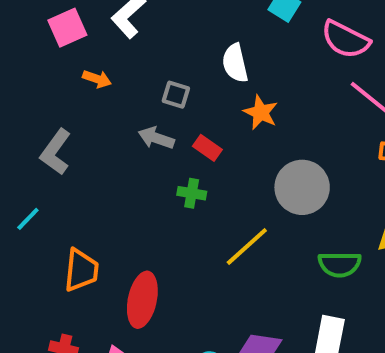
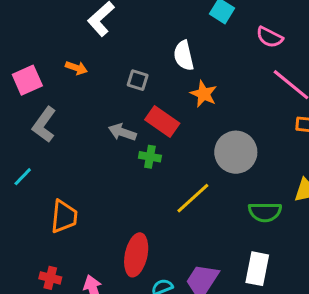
pink square: (67, 28) -> (27, 80), moved
pink semicircle: (345, 39) -> (270, 37), size x0.7
gray arrow: (156, 138) -> (122, 132), moved
red rectangle: (207, 148) -> (162, 121), size x1.5
red ellipse: (142, 300) -> (136, 255), moved

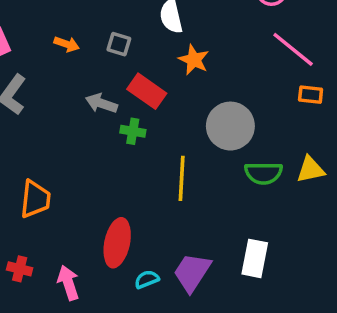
orange arrow: (76, 68) -> (67, 44), moved
yellow line: (193, 198) -> (182, 178), turned -45
green semicircle: (265, 212) -> (263, 173), moved

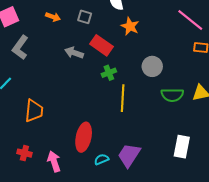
gray circle: (230, 126) -> (152, 66), size x0.7
green cross: (133, 131) -> (109, 73), moved, turned -32
white rectangle: (255, 258) -> (182, 147), moved

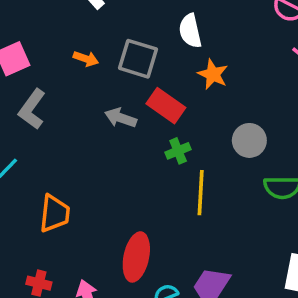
gray square: (85, 17) -> (138, 59), size x1.6

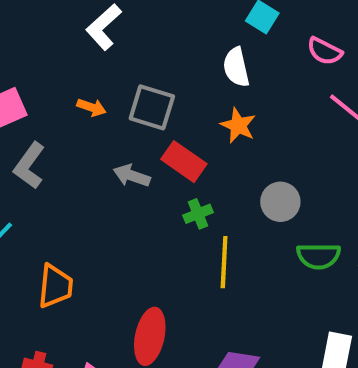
white semicircle: (190, 31) -> (236, 67), moved

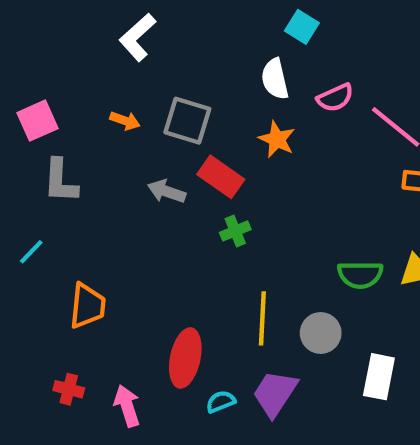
pink semicircle: (325, 51) -> (335, 98), moved, turned -51
gray L-shape: (29, 166) -> (60, 181), turned -33
gray circle: (280, 202) -> (321, 333), moved
yellow line: (224, 262) -> (262, 318), moved

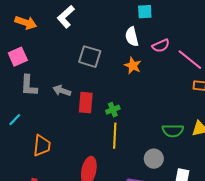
cyan square: (302, 27) -> (145, 12), turned -35
orange arrow: (125, 121) -> (26, 23), moved, size x1.5
red rectangle: (221, 177) -> (86, 103), moved, turned 60
gray arrow: (167, 191) -> (62, 91), moved
yellow line: (262, 318) -> (115, 136), moved

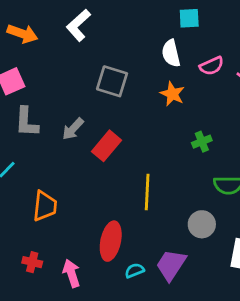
gray arrow: (62, 91) -> (73, 129), turned -66
red rectangle: (86, 103) -> (106, 146), turned 35
green cross: (113, 110) -> (202, 142), moved

